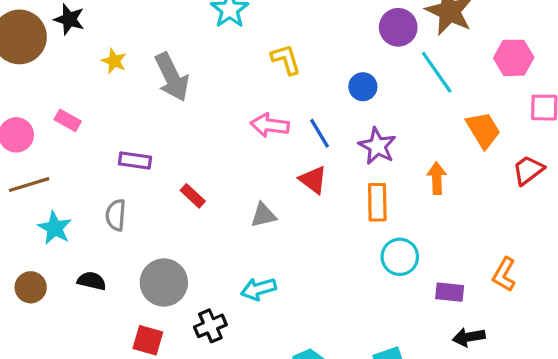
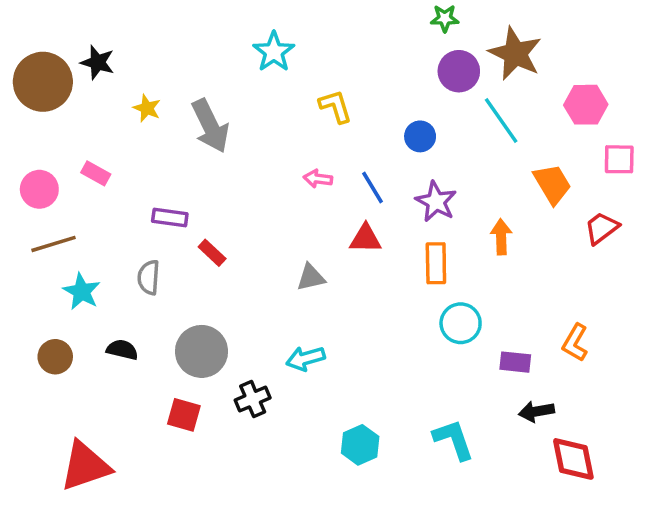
pink arrow: (270, 125) -> (318, 179), size x0.7
red triangle: (313, 180) -> (365, 239), turned -36
red rectangle: (193, 196) -> (212, 253), moved

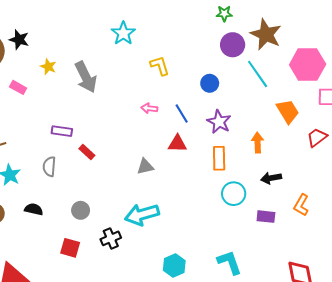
pink hexagon: (586, 105) -> (308, 65), size x1.4
pink rectangle: (96, 173) -> (18, 87), moved
gray circle: (201, 351) -> (81, 210), size x0.6
cyan arrow: (305, 358) -> (142, 214), size x1.5
black arrow: (536, 411) -> (271, 178), moved

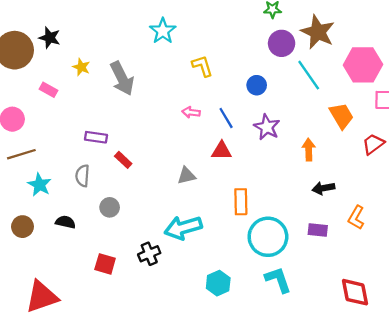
orange rectangle: (219, 158) -> (241, 202), moved
cyan circle: (234, 194) -> (268, 237), moved, size x1.5
gray circle: (81, 210) -> (110, 207), moved

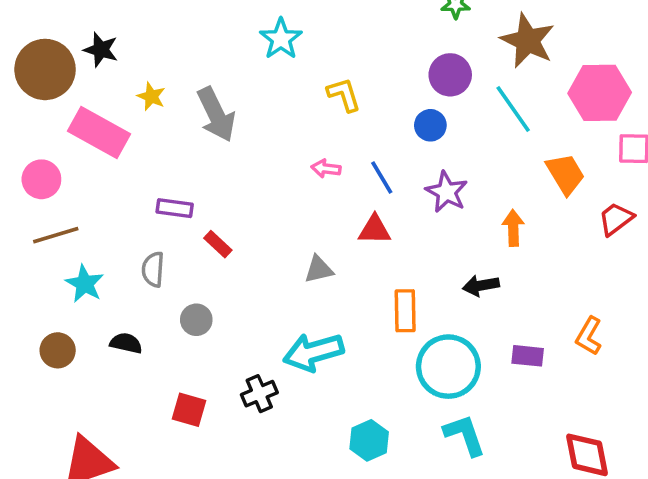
purple circle: (282, 43) -> (450, 75), moved
pink rectangle: (49, 90) -> (99, 132), size x2.0
black arrow: (323, 188) -> (481, 286), moved

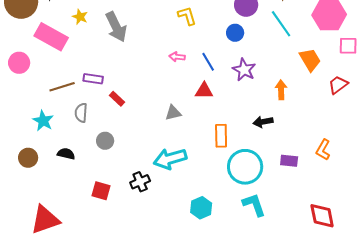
brown line: (56, 235) -> (62, 87), moved

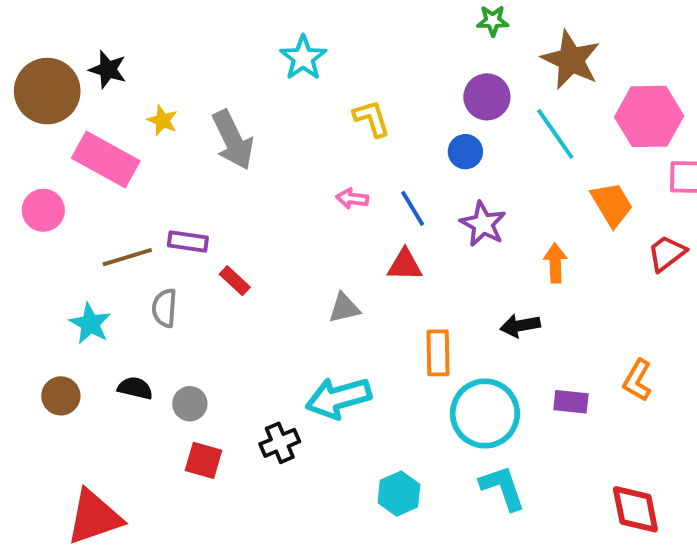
gray circle: (105, 141) -> (190, 404), moved

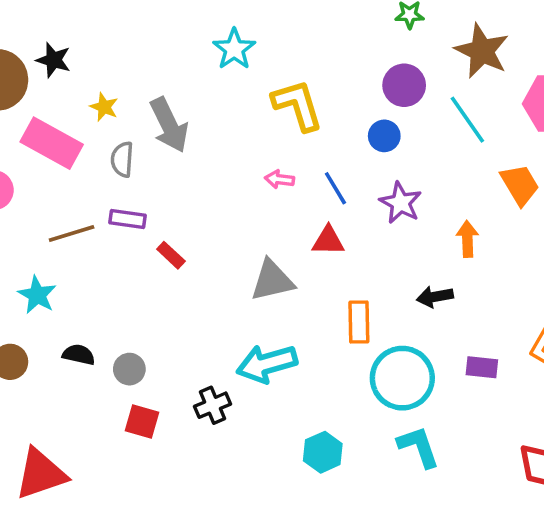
yellow L-shape: (372, 118) -> (297, 105), size x1.5
gray semicircle: (164, 308) -> (122, 159), moved
gray triangle: (344, 308) -> (272, 281), size x1.5

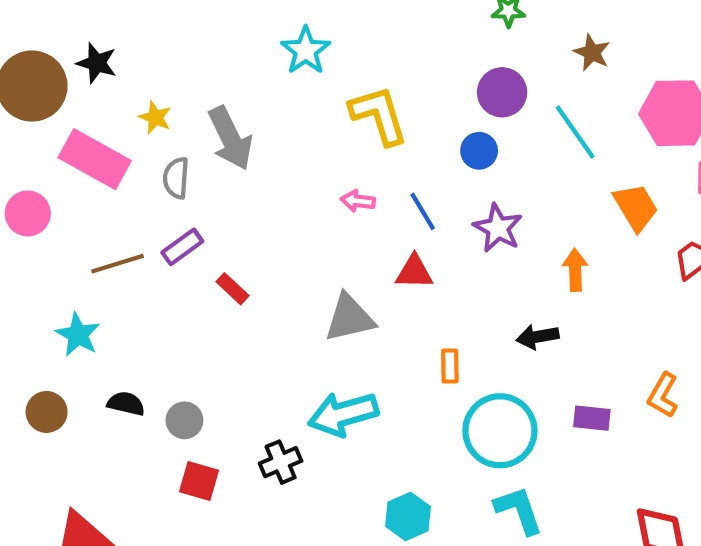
brown star: (482, 51) -> (592, 53), size x0.6
purple rectangle: (128, 219) -> (182, 247), turned -44
orange rectangle: (359, 322) -> (450, 366), size x0.7

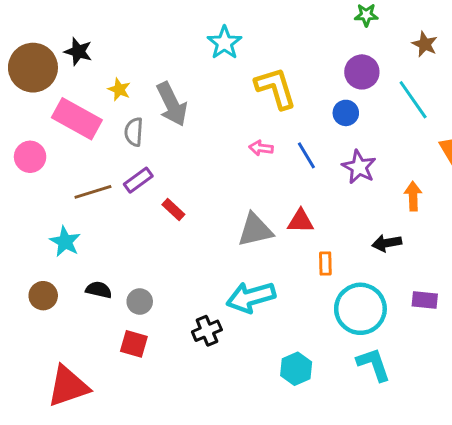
red triangle: (414, 272) -> (301, 221), moved
red square: (199, 481) -> (134, 344), moved

